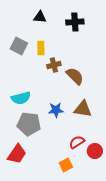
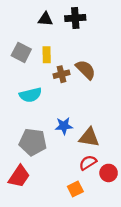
black cross: (75, 22) -> (75, 18), moved
brown semicircle: (75, 76) -> (86, 70), moved
cyan semicircle: (21, 98) -> (31, 95), moved
brown triangle: (83, 109) -> (89, 137), moved

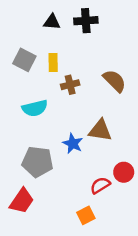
brown semicircle: (86, 70) -> (115, 81), moved
blue star: (64, 126) -> (73, 143), turned 30
brown triangle: (89, 137) -> (100, 130), moved
red circle: (109, 173) -> (124, 172), moved

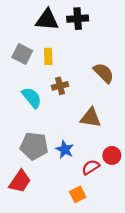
black triangle: (52, 22) -> (47, 20), size x1.5
brown cross: (70, 85) -> (60, 86), moved
cyan semicircle: (35, 108) -> (32, 98), turned -115
blue star: (73, 143) -> (65, 150), moved

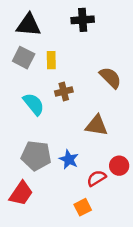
black triangle: (47, 20) -> (29, 25), moved

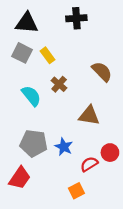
yellow rectangle: (51, 60) -> (47, 55), turned -35
brown cross: (64, 92) -> (59, 84), turned -35

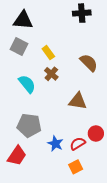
black cross: (76, 18) -> (82, 13), moved
yellow rectangle: (47, 55) -> (48, 53), moved
blue star: (64, 147) -> (55, 144), moved
orange square: (76, 191) -> (76, 167), moved

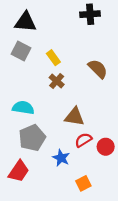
cyan semicircle: (27, 84) -> (23, 108), moved, turned -42
brown triangle: (78, 101) -> (74, 117), moved
gray pentagon: (29, 125) -> (32, 138), turned -30
red semicircle: (78, 144) -> (83, 140), moved

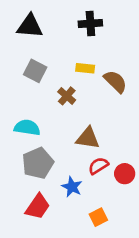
black cross: (90, 14) -> (90, 23), moved
gray square: (21, 51) -> (35, 71), moved
yellow rectangle: (53, 58) -> (85, 68), moved, turned -48
red trapezoid: (19, 171) -> (38, 207), moved

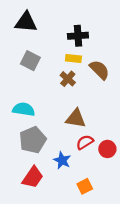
black cross: (90, 23) -> (78, 36), moved
brown cross: (67, 96) -> (68, 79), moved

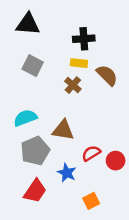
cyan semicircle: (24, 109) -> (25, 118), turned -30
brown triangle: (76, 118) -> (63, 130), moved

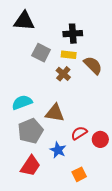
gray square: (33, 66) -> (41, 53), moved

